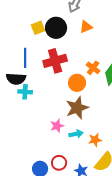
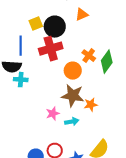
yellow square: (38, 28) -> (36, 24), moved
black circle: (56, 28) -> (55, 27), moved
brown star: (77, 108) -> (73, 96), turned 30
orange star: (95, 140) -> (91, 105), moved

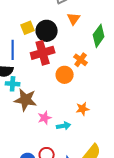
orange triangle: (82, 15) -> (74, 19), turned -32
green diamond: (107, 62) -> (99, 36), moved
brown star: (73, 96) -> (26, 100), moved

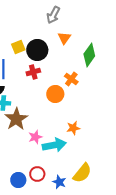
red cross: (43, 53) -> (33, 72), size x0.6
brown star: (26, 100) -> (16, 119), turned 30
cyan arrow: (64, 126) -> (54, 145), size x1.6

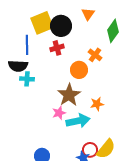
yellow square: (18, 47) -> (42, 23), size x1.6
brown star: (16, 119) -> (69, 95), moved
red circle: (37, 174) -> (90, 150), moved

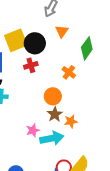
orange circle: (79, 70) -> (53, 96), moved
brown star: (69, 95) -> (55, 114), moved, size x0.7

